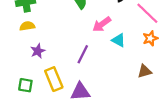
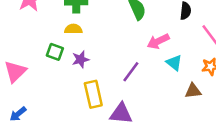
brown triangle: (145, 71) -> (193, 91), moved
green square: (25, 85) -> (55, 52), moved

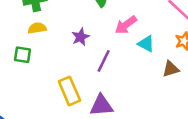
purple star: (81, 59) -> (81, 37), moved

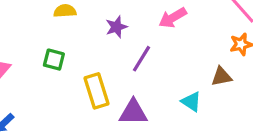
cyan triangle: (146, 44) -> (191, 102), moved
green square: (22, 55) -> (54, 60), moved

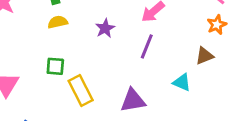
purple line: (141, 59) -> (147, 46), moved
yellow rectangle: (96, 91) -> (81, 91), moved

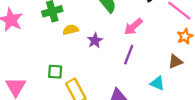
yellow semicircle: (58, 22) -> (71, 30), moved

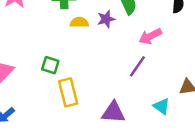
purple star: (95, 41) -> (106, 19), moved

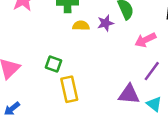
purple line: (137, 66) -> (152, 71), moved
purple triangle: (113, 112) -> (129, 94), moved

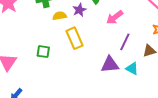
yellow rectangle: (69, 89) -> (75, 38), moved

